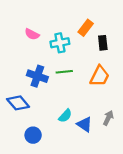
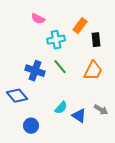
pink semicircle: (32, 34) -> (38, 19), moved
green line: (64, 72) -> (60, 67), turned 56
gray arrow: (108, 118) -> (101, 110), turned 96

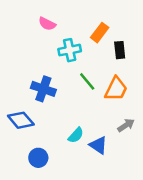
green line: (60, 67) -> (87, 81), moved
gray arrow: (101, 110) -> (126, 125), moved, turned -64

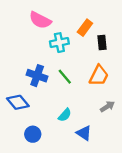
pink semicircle: (47, 24) -> (40, 20), size x1.5
green line: (87, 81) -> (65, 77), moved
blue triangle: (98, 145) -> (84, 133), moved

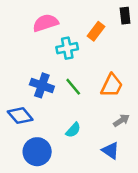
pink semicircle: (40, 20) -> (46, 23), turned 135
black rectangle: (102, 43) -> (125, 16), moved
blue triangle: (84, 133) -> (111, 151), moved
blue circle: (33, 134) -> (37, 152), size x1.5

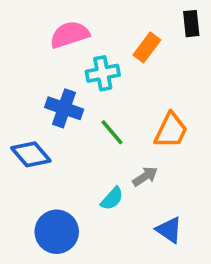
blue cross: (42, 85) -> (64, 108), moved
blue diamond: (20, 116) -> (31, 154), moved
gray arrow: (121, 120) -> (145, 176), moved

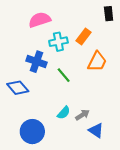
orange rectangle: (147, 47) -> (83, 37), moved
orange trapezoid: (171, 130) -> (97, 62), moved
gray arrow: (145, 176) -> (82, 115), moved

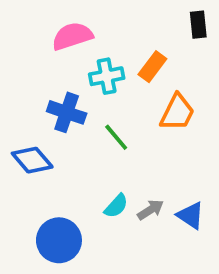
blue triangle: (96, 130) -> (191, 215), moved

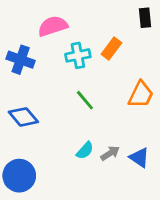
blue cross: (67, 112) -> (21, 60), moved
orange trapezoid: (177, 112) -> (141, 95), moved
blue circle: (59, 240) -> (19, 176), moved

